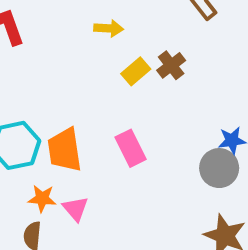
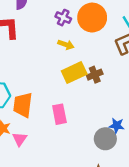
yellow rectangle: (136, 71) -> (74, 73), size x1.5

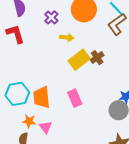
purple cross: (63, 18) -> (51, 17), moved, turned 32

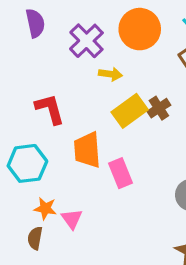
purple cross: (51, 17) -> (86, 41), size x1.5
red L-shape: (15, 34) -> (50, 109), moved
orange trapezoid: (42, 97) -> (87, 150), moved

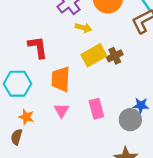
pink rectangle: (121, 173) -> (96, 109), moved
pink triangle: (72, 219) -> (62, 111), moved

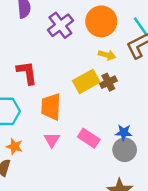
yellow arrow: (83, 28) -> (107, 55), moved
blue star: (141, 105) -> (124, 133), moved
pink rectangle: (96, 109) -> (89, 138), turned -42

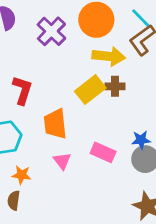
yellow arrow: (107, 55) -> (109, 56), size x1.6
red L-shape: (27, 73) -> (22, 90), turned 35
brown cross: (108, 82) -> (115, 86), turned 35

